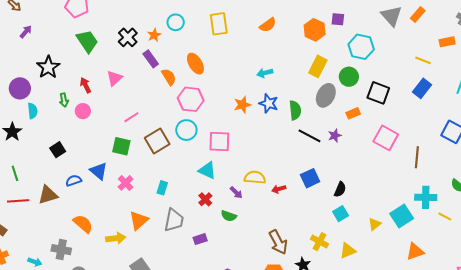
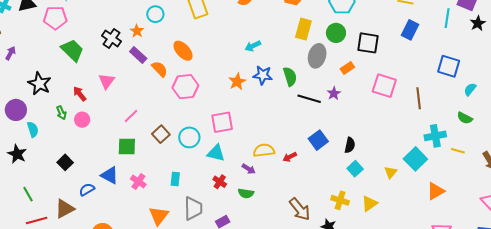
cyan circle: (186, 130) -> (189, 137), moved
brown square: (157, 141) -> (161, 134), size x0.7

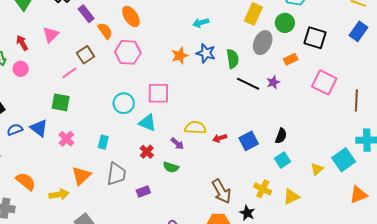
brown square: (161, 134) -> (86, 55), moved
blue square: (318, 140) -> (249, 141), moved
blue semicircle: (87, 190) -> (15, 130), moved

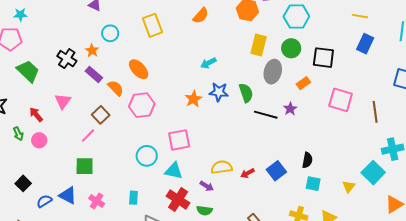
red cross: (147, 152) -> (178, 199), size x1.6
cyan square: (283, 160) -> (313, 184), turned -35

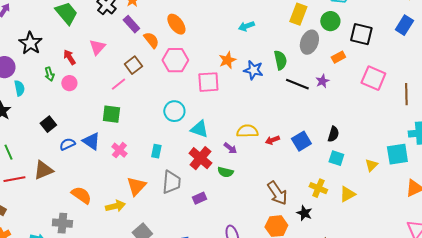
blue star: (219, 92) -> (253, 70), moved
pink square: (179, 140) -> (208, 82), moved
cyan square: (373, 173) -> (397, 154), turned 30

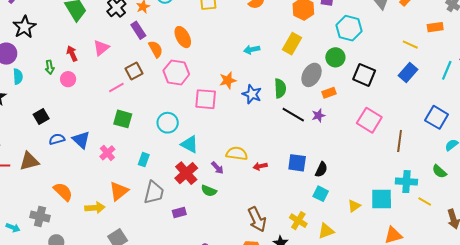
yellow rectangle: (298, 14) -> (292, 44), moved
black star: (30, 43) -> (24, 27), moved
orange rectangle: (338, 57) -> (329, 93), moved
green square: (111, 114) -> (123, 119), moved
blue square: (301, 141) -> (297, 163), moved, turned 30

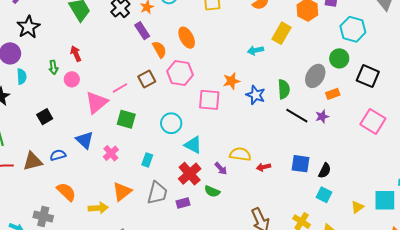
yellow rectangle: (292, 44) -> (281, 33), moved
pink triangle: (101, 48) -> (97, 102), moved, size x1.4
brown square: (134, 71) -> (147, 79), moved
blue semicircle: (57, 139) -> (58, 155), moved
purple rectangle: (179, 213) -> (183, 203), moved

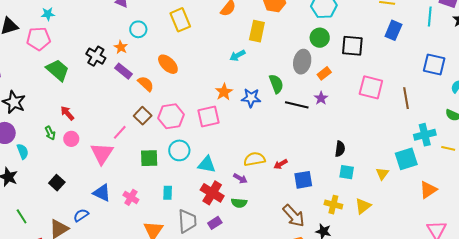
pink hexagon: (180, 73) -> (171, 116), moved
green square: (126, 119) -> (149, 158), moved
blue square: (300, 164) -> (303, 180), moved

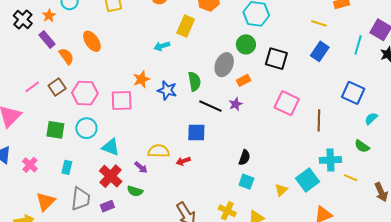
pink line: (120, 132) -> (32, 87), moved
cyan square: (406, 159) -> (308, 180), turned -30
blue square: (303, 180) -> (196, 133), moved

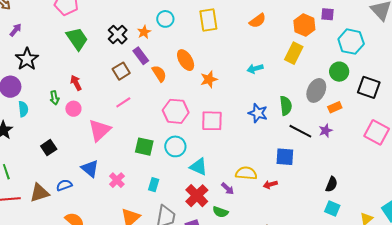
yellow rectangle: (186, 26) -> (294, 53), moved
orange star: (141, 79) -> (209, 79), moved
brown square: (57, 87) -> (121, 71), moved

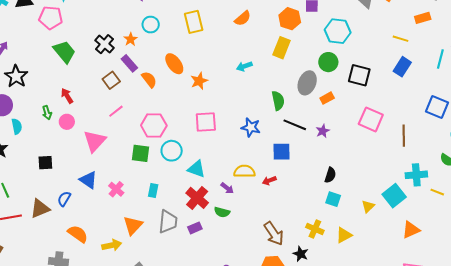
pink hexagon: (176, 111) -> (154, 126), moved
blue star: (258, 113) -> (251, 127), moved
purple star: (326, 131) -> (323, 131), moved
black square: (49, 148) -> (45, 163), turned 35
blue semicircle: (64, 185) -> (64, 199), turned -35

